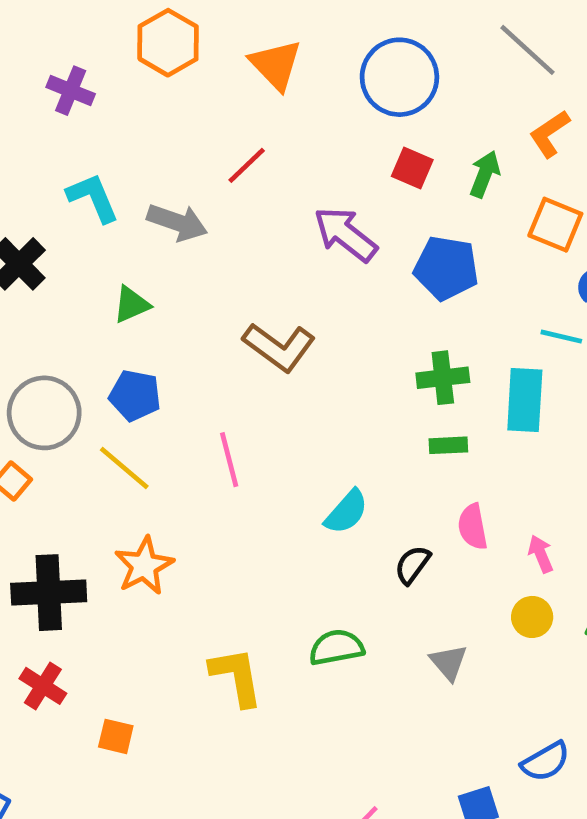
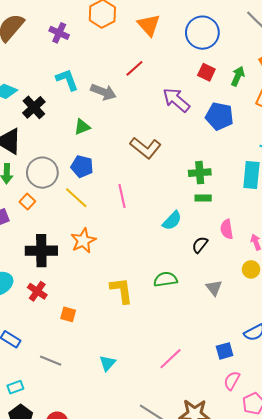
green cross: (443, 378) -> (200, 173), moved
green rectangle: (448, 445) -> (203, 198), moved

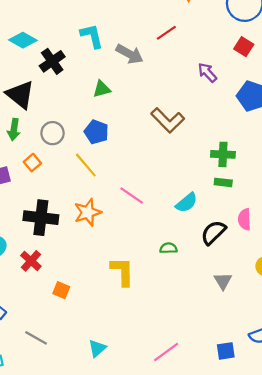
purple arrow: (176, 100) -> (207, 72), size x0.7
gray circle: (42, 173) -> (53, 133), size x0.7
pink line: (122, 196) -> (132, 195), moved, turned -50
black semicircle: (200, 245) -> (213, 233), size x1.4
green semicircle: (165, 279) -> (168, 248), moved, size x0.7

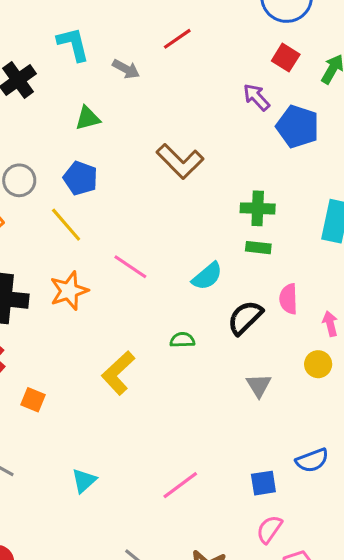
gray arrow: (129, 54) -> (126, 69), size x0.7
purple arrow: (207, 72) -> (256, 97), moved
yellow L-shape: (122, 271) -> (118, 373), turned -132

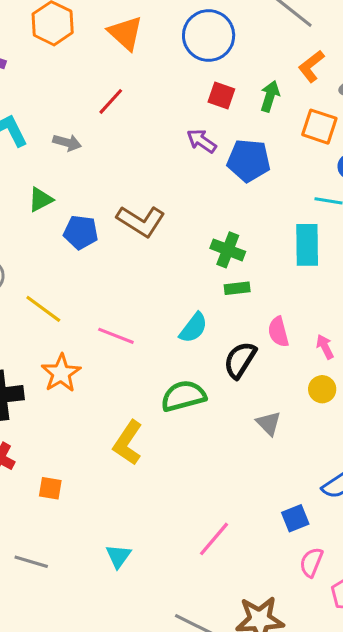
blue pentagon: (81, 178) -> (81, 232), moved
green cross: (258, 208) -> (228, 250), turned 32
green semicircle: (182, 340) -> (183, 396), size x1.8

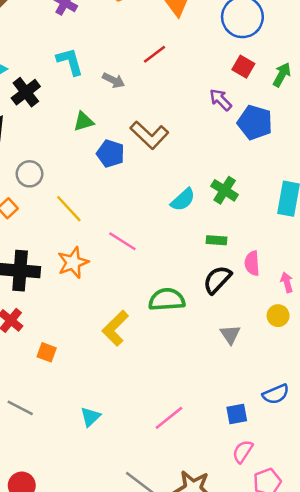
brown L-shape: (141, 221) -> (149, 135), moved
green rectangle: (237, 288) -> (217, 240), moved
cyan semicircle: (193, 328) -> (183, 200), moved

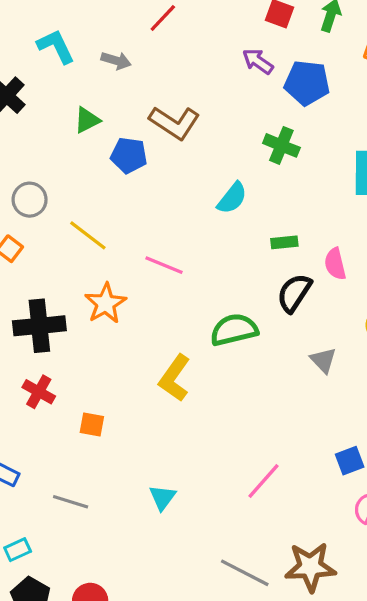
green cross: (225, 190) -> (281, 145), moved

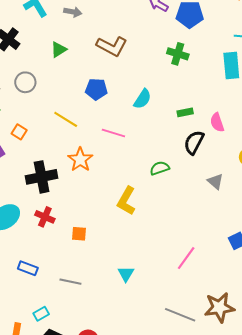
blue pentagon: (129, 155) -> (96, 89), moved
cyan semicircle: (232, 198) -> (142, 99), moved
gray circle: (30, 200) -> (25, 82), moved
green semicircle: (234, 330) -> (160, 168), size x0.7

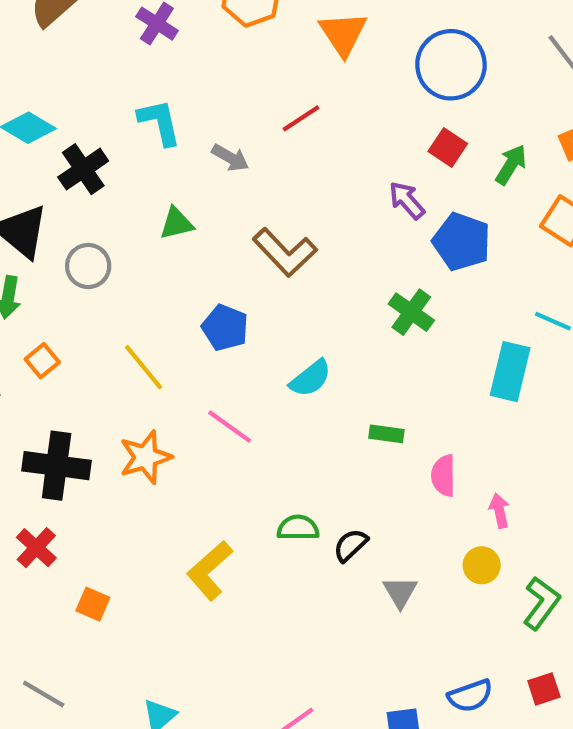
black semicircle: (194, 142) -> (351, 545), moved, size x0.7

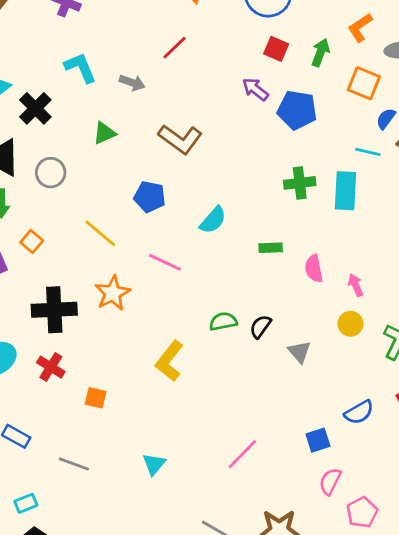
green cross: (411, 312) -> (300, 183), moved, turned -32

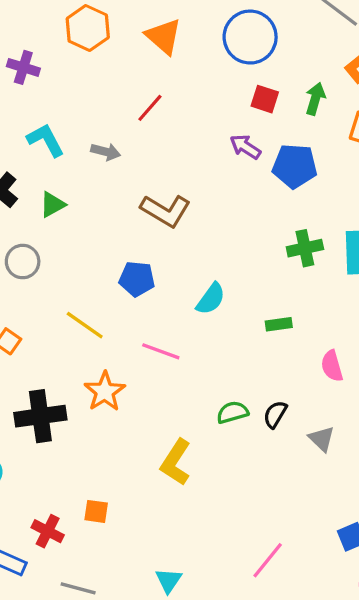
green triangle: (104, 133) -> (52, 205), moved
pink semicircle: (314, 269) -> (332, 366), moved
red cross: (51, 367) -> (48, 531), moved

